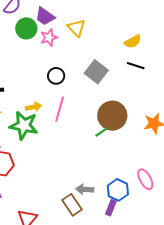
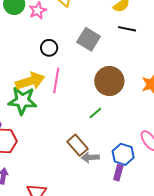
yellow arrow: (34, 107) -> (30, 81), size x1.8
green line: (101, 132) -> (95, 113), moved
brown rectangle: (72, 205) -> (77, 145), moved

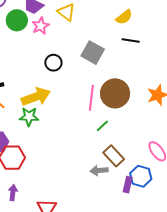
pink line: (56, 80) -> (91, 98), moved
green star: (22, 101) -> (29, 117), size x0.7
brown rectangle: (77, 145) -> (114, 156), moved
blue hexagon: (123, 154) -> (141, 176), moved

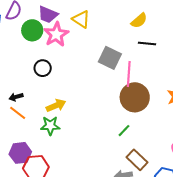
pink star: (41, 26) -> (56, 34), size x1.4
black circle: (53, 63) -> (43, 68), moved
yellow arrow: (36, 97) -> (56, 105), size x0.7
pink line: (91, 98) -> (129, 74), moved

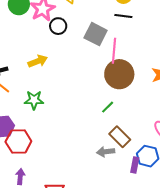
black line: (147, 44) -> (123, 16), moved
black circle: (43, 68) -> (58, 26), moved
yellow arrow: (56, 105) -> (38, 61), moved

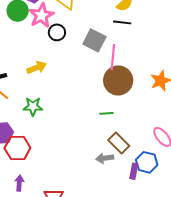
green line: (108, 107) -> (107, 113), turned 40

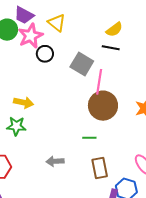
yellow arrow: (37, 68) -> (24, 102), moved, turned 30
brown rectangle: (119, 143) -> (100, 168), turned 30
gray arrow: (105, 158) -> (55, 161), moved

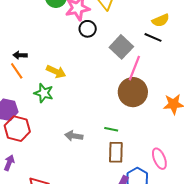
green line: (89, 138) -> (111, 129), moved

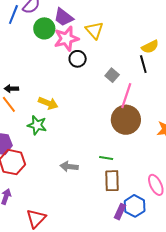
black line: (153, 37) -> (143, 64), turned 54
gray square: (121, 47) -> (112, 75), size x0.6

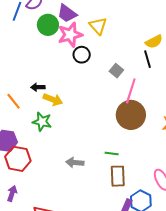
black arrow: (11, 89) -> (38, 87), moved

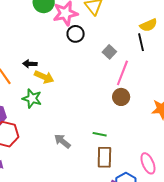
brown circle: (131, 115) -> (121, 97), size x0.6
gray arrow: (75, 162) -> (62, 141), turned 30

